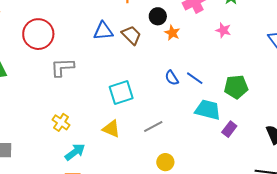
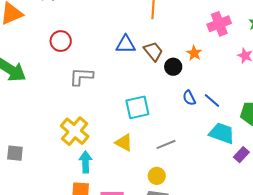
black circle: (158, 16) -> (173, 67), moved
red circle: (38, 34) -> (61, 41), size x0.7
yellow cross: (61, 122) -> (75, 131), size x1.6
cyan arrow: (75, 152) -> (86, 162), turned -60
yellow circle: (165, 162) -> (157, 176), moved

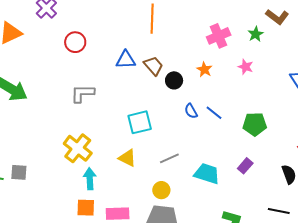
red circle: (61, 41) -> (75, 42), moved
orange star: (194, 53) -> (204, 69), moved
cyan trapezoid: (222, 133) -> (207, 174), moved

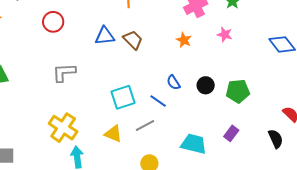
black circle: (174, 80) -> (206, 85), moved
blue line: (214, 113) -> (158, 101), moved
gray line: (169, 158) -> (145, 126), moved

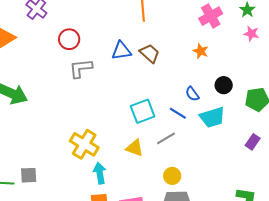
pink star: (225, 35) -> (251, 34), moved
gray L-shape: (64, 72) -> (81, 68), moved
black circle: (206, 85) -> (224, 85), moved
cyan trapezoid: (194, 144) -> (212, 117), moved, turned 152

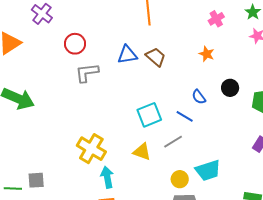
pink cross: (211, 16) -> (216, 19), size x0.7
cyan trapezoid: (212, 117) -> (208, 170), moved

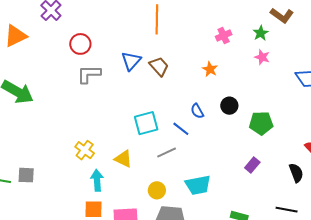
blue triangle: (127, 55) -> (131, 61), turned -45
yellow cross: (91, 149) -> (85, 150), size x0.7
yellow triangle: (142, 152) -> (123, 159), moved
yellow circle: (180, 179) -> (157, 190), moved

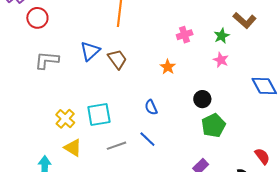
red circle: (80, 44) -> (37, 18), moved
black circle: (229, 106) -> (202, 99), moved
green pentagon: (261, 123) -> (213, 125), turned -30
blue line: (181, 129) -> (147, 139), moved
yellow cross: (85, 150) -> (65, 119), moved

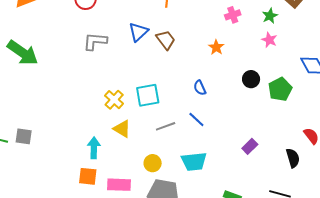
green pentagon: (213, 125) -> (280, 89), moved

